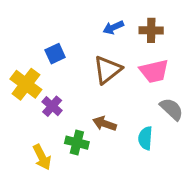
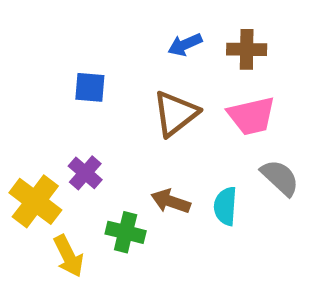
blue square: (55, 54) -> (90, 87), turned 30
yellow cross: (26, 84) -> (35, 201), moved
cyan semicircle: (145, 138) -> (225, 206), moved

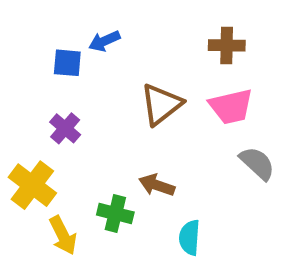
blue arrow: (185, 45) -> (104, 41), moved
blue square: (90, 87) -> (67, 63), moved
purple cross: (85, 173) -> (65, 128), moved
cyan semicircle: (225, 206) -> (190, 238), moved

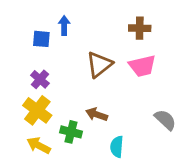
blue arrow: (104, 41) -> (64, 25), turned 114
gray semicircle: (257, 163) -> (165, 120), moved
yellow cross: (32, 185) -> (37, 110), moved
yellow arrow: (63, 235) -> (39, 145), turned 145

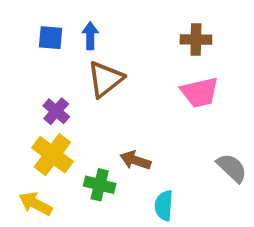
blue square: (41, 39) -> (51, 38), moved
brown triangle: (99, 65) -> (105, 79), moved
yellow arrow: (39, 145) -> (35, 204), moved

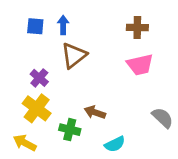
cyan semicircle: (164, 206) -> (115, 144), turned -120

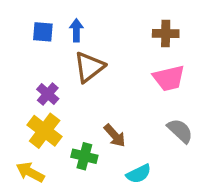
brown arrow: (95, 112) -> (115, 136), turned -150
gray semicircle: (163, 118) -> (180, 131), moved

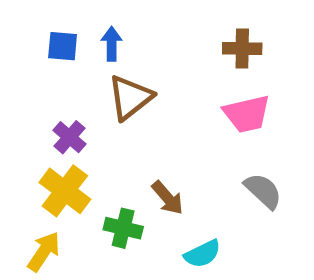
yellow arrow: (30, 172) -> (44, 251), turned 96

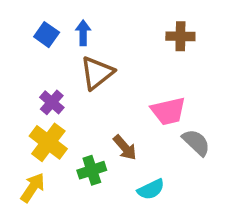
blue square: (63, 46) -> (47, 35), turned 30
pink trapezoid: (247, 114) -> (168, 111), moved
green cross: (123, 228) -> (92, 170), turned -32

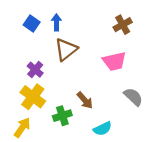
brown cross: (180, 36) -> (123, 25), turned -30
pink trapezoid: (168, 111) -> (114, 61), moved

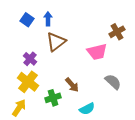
brown cross: (123, 25) -> (117, 32), moved

